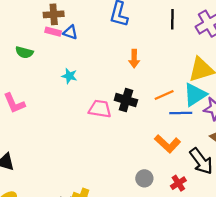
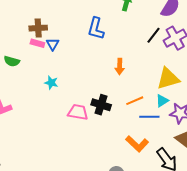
black line: (172, 19) -> (153, 35), moved, turned 36
blue triangle: (70, 32) -> (53, 44), turned 40
orange arrow: (134, 59) -> (120, 67), moved
cyan triangle: (195, 95) -> (162, 101), size x0.6

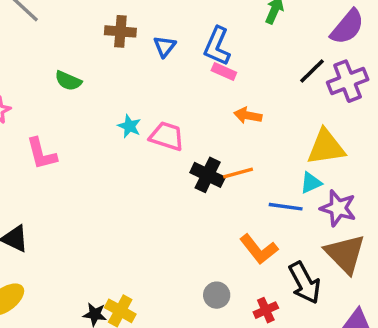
pink rectangle: (37, 43) -> (224, 72), moved
blue triangle: (53, 44) -> (165, 46), moved
orange arrow: (120, 67) -> (248, 115), turned 91
orange line: (135, 101) -> (238, 173), moved
pink trapezoid: (78, 112) -> (167, 136), moved

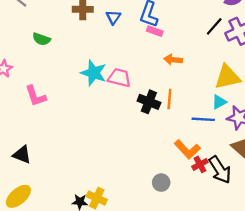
green semicircle: (68, 81) -> (41, 39), moved
cyan star: (129, 126) -> (94, 73), size x1.6
orange line: (238, 173) -> (169, 99), turned -66
red cross: (266, 310) -> (200, 164), moved

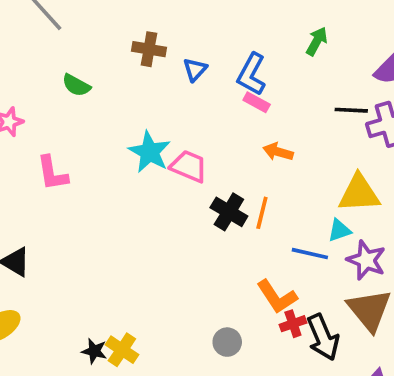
black line: (214, 26) -> (351, 110), turned 42

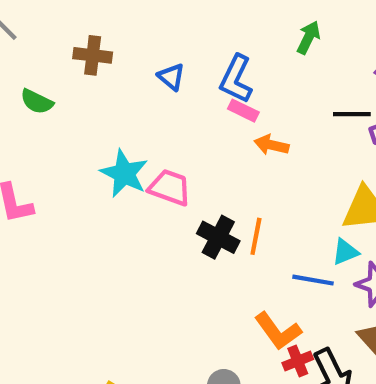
brown cross: (149, 49) -> (93, 55), moved
blue triangle: (195, 70) -> (171, 77), turned -30
orange arrow: (278, 152) -> (271, 145), moved

